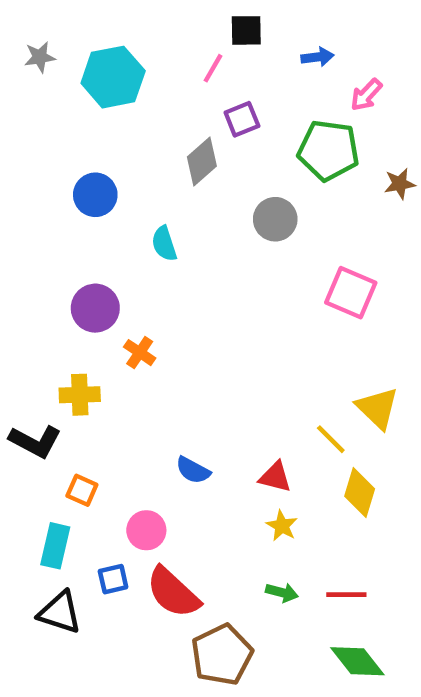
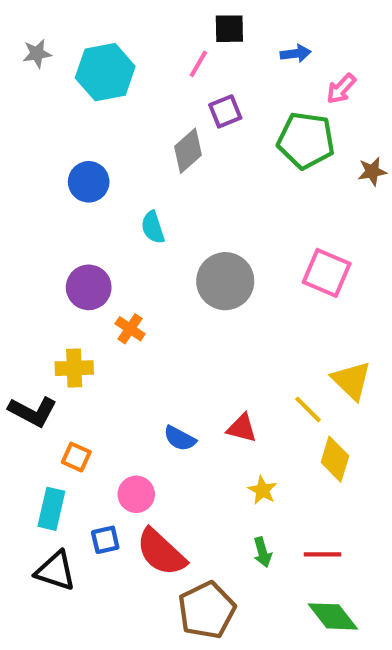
gray circle: (275, 219) -> (225, 281), moved, size x1.4
red triangle: (275, 477) -> (242, 428), moved
green arrow: (282, 592) -> (262, 552), turned 60

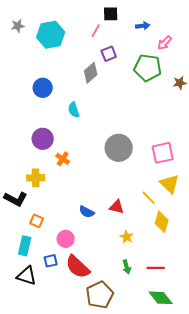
pink square: (327, 273) -> (163, 153), moved, turned -35
gray circle: (225, 281) -> (119, 148), moved

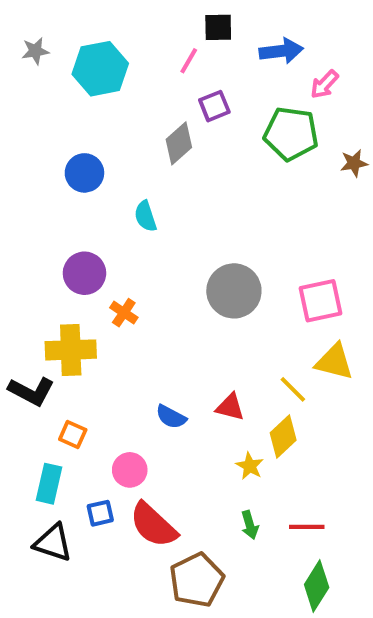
blue arrow: (143, 26) -> (281, 51), size x1.5
yellow cross: (36, 178) -> (71, 350), size x1.4
yellow triangle: (170, 184) -> (334, 362), turned -30
yellow diamond: (162, 222) -> (283, 436), moved, turned 30
green diamond: (161, 298) -> (317, 586), turned 70

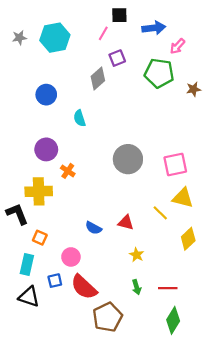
gray star: (35, 51) -> (19, 38), moved
black L-shape: (31, 391) -> (17, 214), turned -140
yellow diamond: (283, 436) -> (188, 239), moved

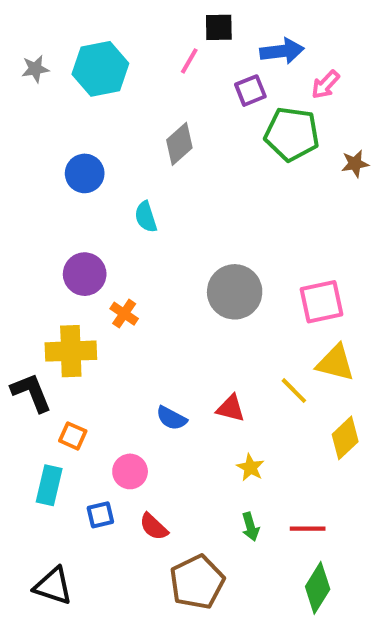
purple square: (117, 58) -> (250, 91), moved
red semicircle: (84, 287) -> (154, 527), size x0.6
black triangle: (29, 297) -> (53, 586), moved

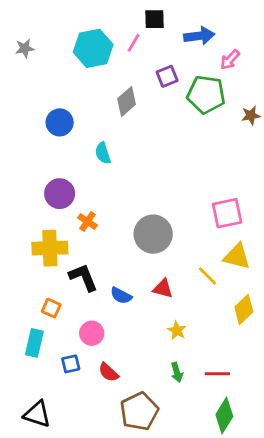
cyan hexagon: (100, 69) -> (93, 48), moved
purple square: (250, 91) -> (167, 76), moved
gray circle: (235, 292) -> (153, 234), moved
black L-shape: (31, 393) -> (83, 277), moved

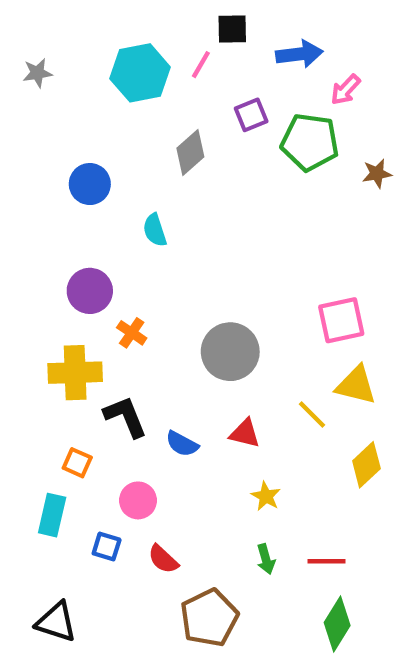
blue square: (71, 364) -> (107, 547), turned 30

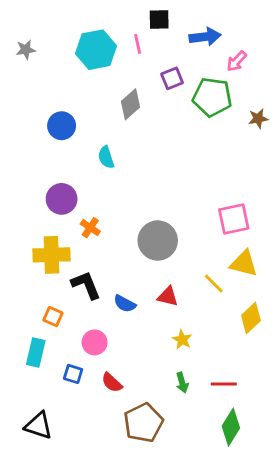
pink line: (201, 65) -> (138, 44), turned -42

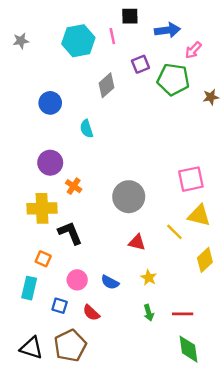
blue semicircle: (125, 304) -> (110, 282), moved
brown pentagon: (143, 423) -> (70, 346), moved
green diamond: (231, 427) -> (189, 349), turned -40

